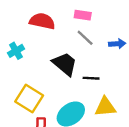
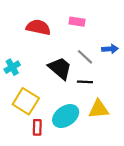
gray line: (85, 38) -> (85, 57), moved
cyan cross: (16, 51) -> (12, 67), moved

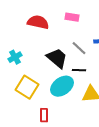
cyan ellipse: (66, 116) -> (62, 86), moved
red rectangle: (37, 127) -> (44, 115), moved

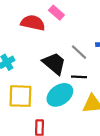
pink rectangle: (72, 17) -> (56, 13), moved, turned 32
yellow square: (27, 87) -> (20, 96), turned -30

